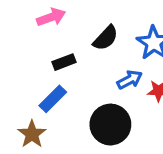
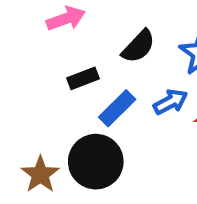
blue rectangle: (53, 99) -> (117, 108), moved
black circle: (110, 125) -> (96, 162), moved

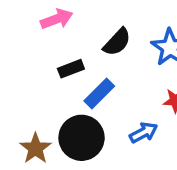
blue arrow: (170, 102) -> (144, 132), moved

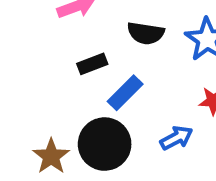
black semicircle: (117, 42) -> (146, 33), turned 56

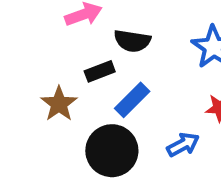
black semicircle: (146, 33) -> (132, 41), moved
brown star: (51, 156) -> (59, 104), moved

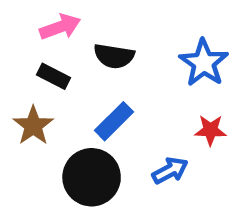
black rectangle: (100, 71) -> (53, 76), moved, turned 48

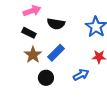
brown star: (33, 126) -> (33, 55), moved
black circle: (92, 177) -> (46, 78), size x0.6

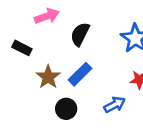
black semicircle: (56, 24) -> (80, 34), turned 108
black rectangle: (29, 33) -> (22, 48), moved

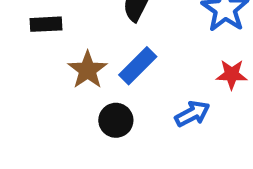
black rectangle: (22, 48) -> (46, 24), turned -30

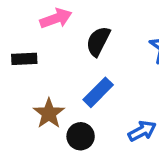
brown star: (88, 70) -> (49, 113), moved

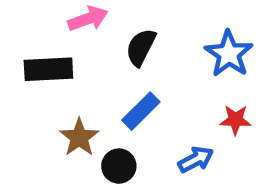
black rectangle: (24, 59) -> (48, 69), size x1.5

